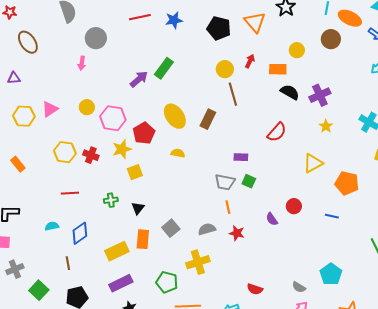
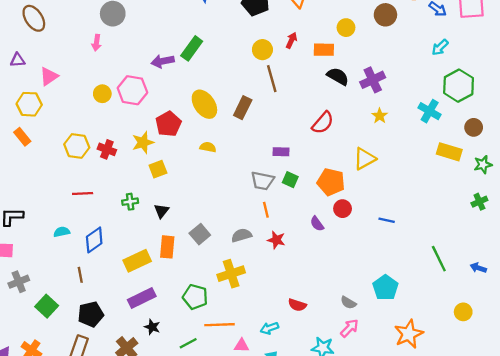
purple arrow: (139, 79) -> (163, 61), turned -150
pink triangle: (50, 109) -> (49, 76), moved
pink hexagon: (113, 118) -> (132, 90), moved
orange rectangle: (18, 164) -> (22, 137), moved
orange pentagon: (347, 183) -> (331, 182), moved

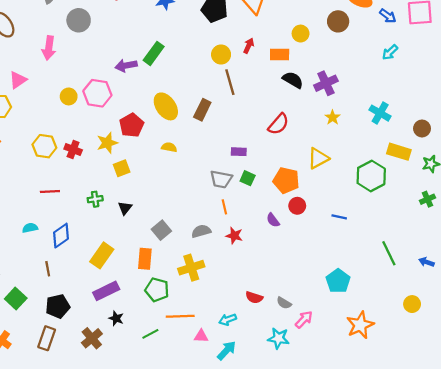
pink arrow: (96, 43) -> (49, 48), moved, size x1.5
green hexagon: (459, 86) -> (371, 176), moved
orange rectangle: (167, 247) -> (145, 259), moved
yellow rectangle: (137, 261) -> (102, 255), turned -30
gray semicircle: (348, 303) -> (284, 303), moved

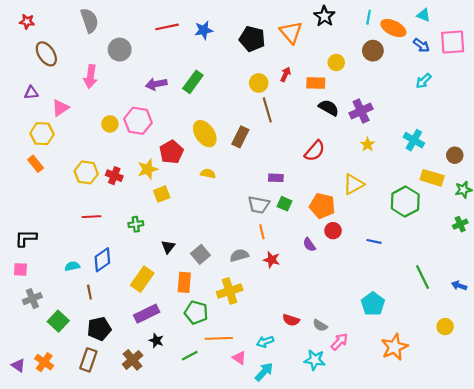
purple arrow: (126, 66) -> (156, 84), moved
black triangle: (125, 208) -> (168, 247), moved
cyan semicircle: (30, 228) -> (72, 266), moved
pink triangle: (201, 336) -> (239, 358), turned 32

